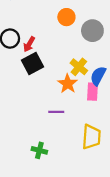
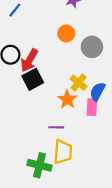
red arrow: (29, 44) -> (29, 60), size x1.5
yellow trapezoid: (91, 137) -> (63, 152), moved
green cross: (39, 150) -> (39, 165), size x1.5

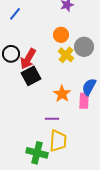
yellow cross: (79, 83) -> (66, 55), moved

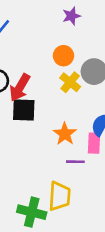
black square: (31, 76) -> (24, 110), turned 30
purple line: (52, 119) -> (75, 162), moved

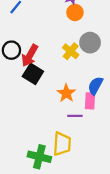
orange circle: (63, 56) -> (75, 12), moved
black square: (24, 110) -> (33, 74), turned 30

